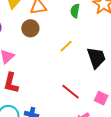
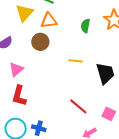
yellow line: (66, 46) -> (75, 61), turned 48

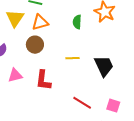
pink triangle: (16, 69) -> (15, 75), turned 35
red L-shape: (19, 96) -> (43, 80), moved

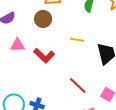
red L-shape: (43, 80) -> (44, 56), turned -65

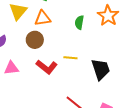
red L-shape: (44, 56) -> (47, 67), moved

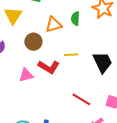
orange triangle: (43, 18) -> (54, 25), moved
pink triangle: (11, 68) -> (26, 75), moved

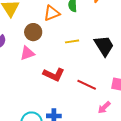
red L-shape: (49, 67) -> (54, 75), moved
pink triangle: (26, 75) -> (27, 53), moved

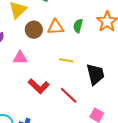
brown circle: (33, 32) -> (34, 30), moved
red line: (87, 85) -> (69, 95), moved

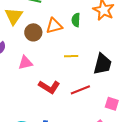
black trapezoid: (95, 74) -> (102, 64), turned 40
red line: (69, 95) -> (80, 90), turned -54

